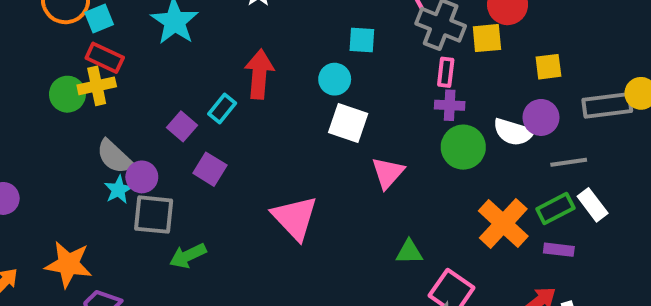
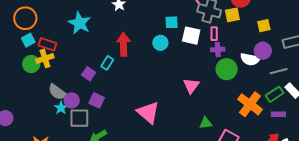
cyan square: (99, 18) -> (28, 40), moved
white square: (348, 123) -> (191, 36), moved
purple square: (210, 169) -> (97, 100), moved

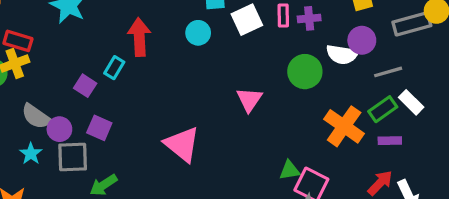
white square: (191, 36) -> (247, 20), turned -36
purple cross: (218, 50) -> (309, 18), moved
cyan star: (61, 108) -> (31, 154), moved
green triangle: (206, 123) -> (290, 170), moved

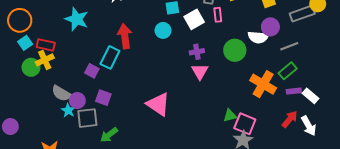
purple cross: (309, 18) -> (197, 52), moved
cyan rectangle: (114, 68) -> (110, 57), size x1.5
white rectangle: (411, 102) -> (310, 96), moved
cyan star: (31, 154) -> (68, 110), moved

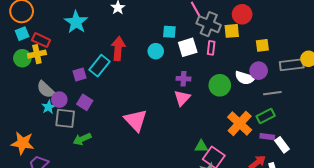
purple square: (92, 71) -> (79, 74), turned 32

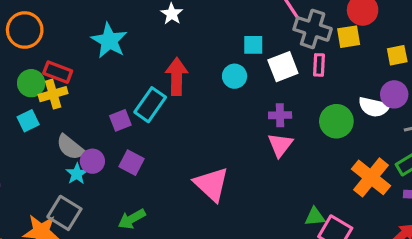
cyan square: (22, 34) -> (28, 121), moved
green circle: (22, 58) -> (31, 83), moved
gray square: (65, 118) -> (64, 213), moved, turned 30

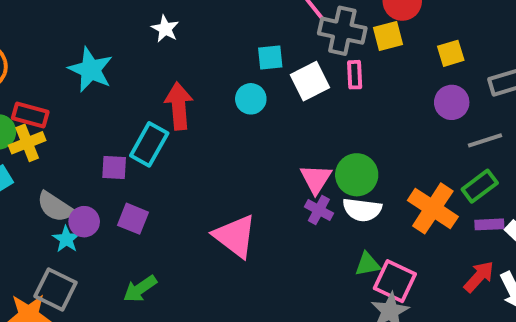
white semicircle: (374, 107) -> (362, 210), moved
purple cross: (280, 115) -> (319, 210), moved, turned 35
purple square: (120, 120) -> (114, 168), turned 30
green circle: (336, 121) -> (357, 175), moved

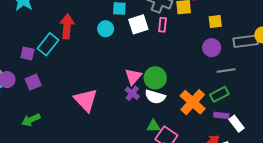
purple square: (133, 219) -> (33, 82), turned 35

